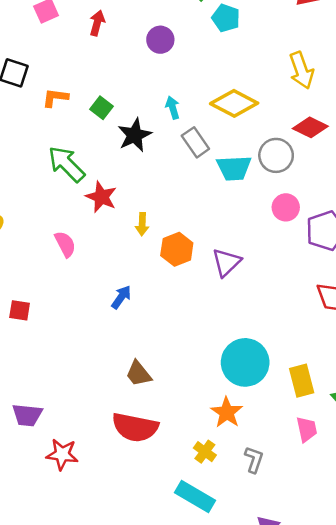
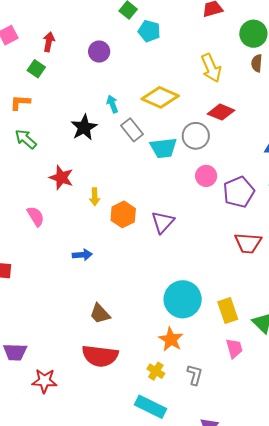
green square: (101, 108) -> (36, 69), moved
green arrow: (67, 164) -> (26, 139), moved, size x0.7
blue arrow: (121, 297) -> (82, 255), turned 54

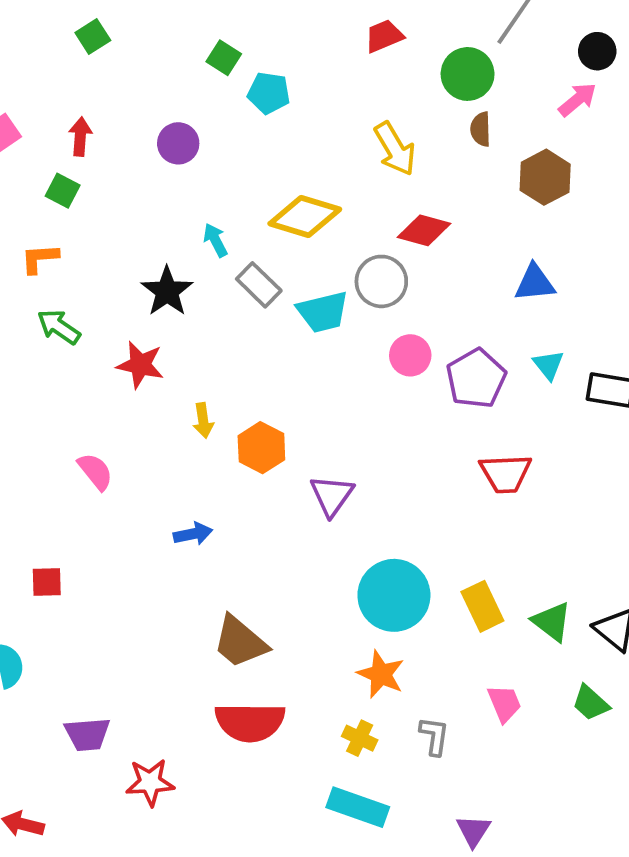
red star: (61, 178) -> (140, 365), moved
purple triangle: (163, 222) -> (332, 496), moved
brown trapezoid: (100, 314) -> (240, 642), size x1.4
pink trapezoid: (234, 348) -> (504, 703), moved

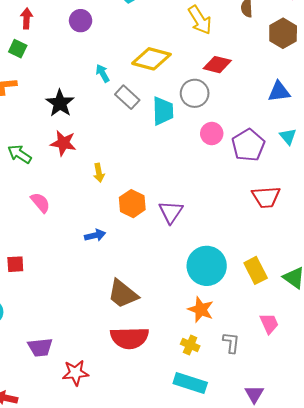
black star: (167, 291) -> (60, 103), moved
cyan trapezoid: (323, 312) -> (163, 111), turned -76
green arrow: (59, 327) -> (20, 154), moved
orange hexagon: (261, 448) -> (132, 204), moved

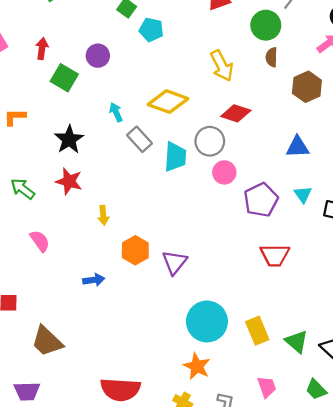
green square: (18, 49) -> (64, 78), moved, size x1.4
pink circle: (212, 134) -> (224, 172), moved
brown trapezoid: (123, 294) -> (47, 341), moved

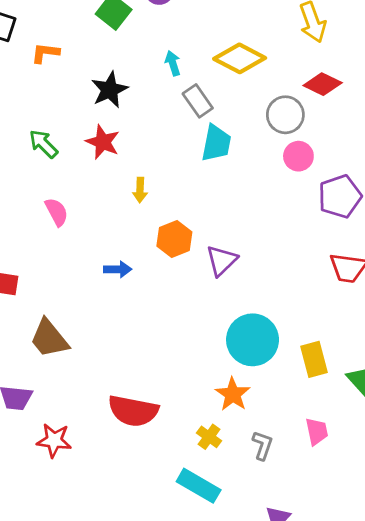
cyan trapezoid: (175, 157) -> (216, 143), moved

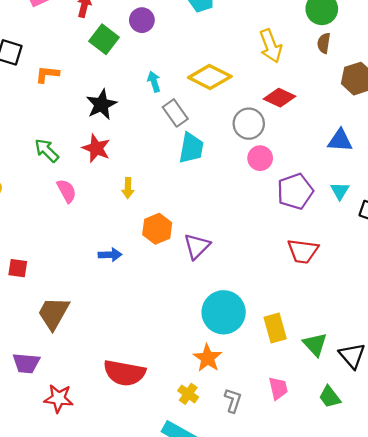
pink semicircle: (57, 212) -> (67, 191), moved
brown trapezoid: (49, 339) -> (53, 313), turned 69

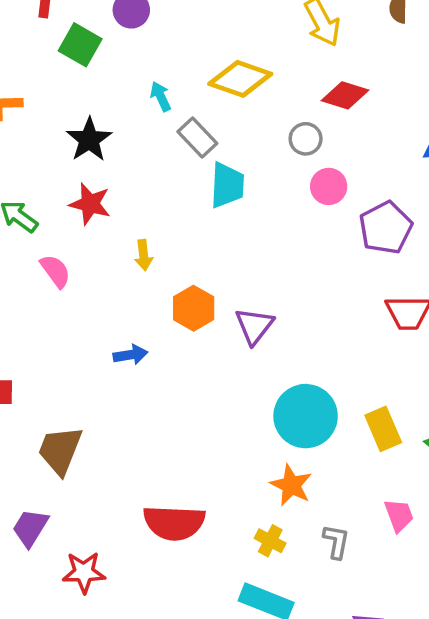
gray circle: (249, 124) -> (306, 139), size x0.7
purple trapezoid: (26, 363) -> (30, 528), turned 124

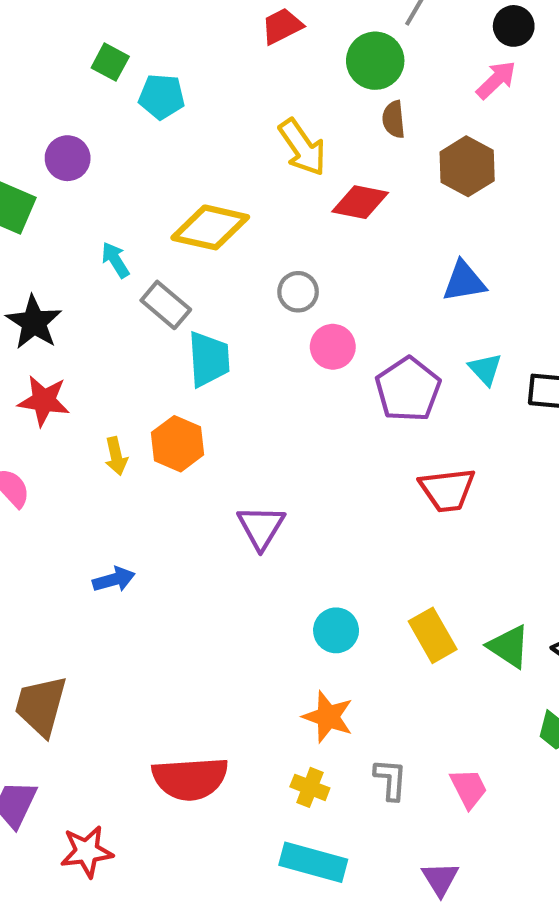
red diamond: (345, 95) -> (360, 202), moved
orange hexagon: (194, 308) -> (178, 444), moved
cyan circle: (306, 416) -> (336, 630), size x0.6
pink trapezoid: (399, 515) -> (469, 788), moved

